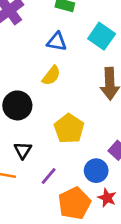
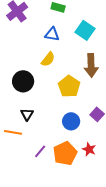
yellow pentagon: (69, 129) -> (69, 86), moved
blue circle: (96, 171) -> (71, 121), moved
purple line: (49, 176) -> (40, 151), moved

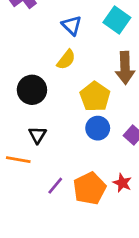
blue triangle: (52, 34) -> (72, 25), turned 35
blue circle: (71, 121) -> (98, 128), moved

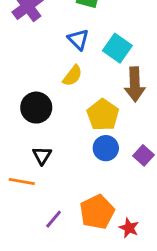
cyan square: (117, 20) -> (117, 48), moved
red star: (122, 183) -> (129, 228), moved
purple line: (55, 186) -> (54, 219), moved

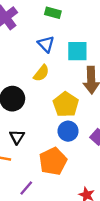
cyan square: (117, 48) -> (77, 51), turned -35
orange pentagon: (97, 212) -> (53, 161), moved

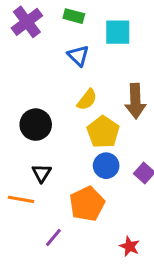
green rectangle: (53, 13) -> (74, 16), moved
cyan square: (77, 51) -> (118, 32), moved
yellow semicircle: (41, 73) -> (87, 100), moved

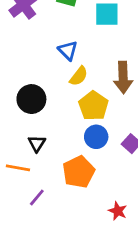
blue triangle: (78, 56) -> (68, 50), moved
purple line: (53, 238) -> (37, 197), moved

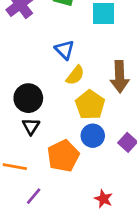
black triangle: (37, 144) -> (31, 126), moved
orange pentagon: (79, 172) -> (63, 156), moved
red star: (118, 211) -> (103, 199), moved

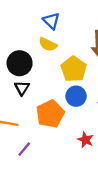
yellow semicircle: (75, 75) -> (48, 44), moved, turned 78
red star: (103, 199) -> (85, 140), moved

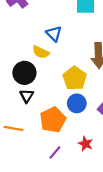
yellow semicircle: (48, 44) -> (41, 52), moved
purple line: (24, 149) -> (55, 152), moved

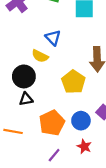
black triangle: (27, 96) -> (26, 99), turned 48
blue circle: (77, 103) -> (81, 121), moved

